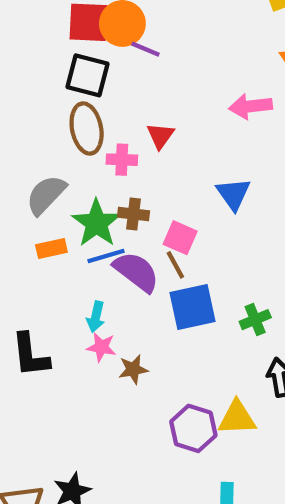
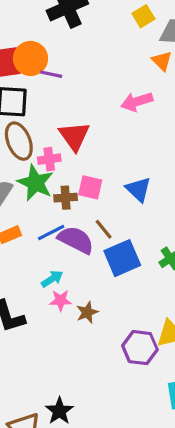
red triangle: (160, 136) -> (74, 136), size x1.5
blue triangle: (233, 194) -> (138, 189), moved
green star: (96, 223) -> (35, 183), moved
pink square: (180, 238) -> (90, 187), moved
cyan arrow: (96, 317) -> (52, 279), turned -125

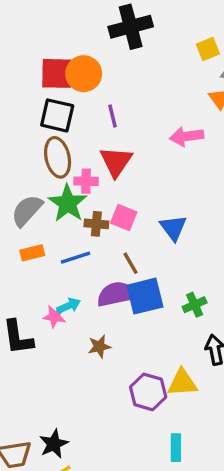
purple line: (51, 74) -> (113, 116), moved, turned 55
purple semicircle: (76, 240) -> (117, 294), moved, turned -48
pink star: (61, 300) -> (55, 316), moved

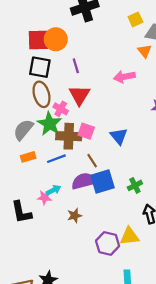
pink cross: (86, 181) -> (61, 109), turned 32
brown cross: (96, 224) -> (69, 136), size x1.6

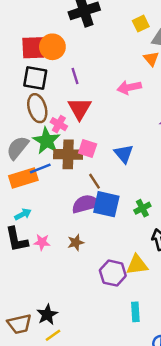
orange rectangle: (28, 157) -> (23, 178), size x1.6
blue line: (56, 159) -> (40, 169), moved
blue square: (102, 181) -> (106, 204), turned 30
cyan arrow: (53, 190) -> (23, 214), moved
pink star: (45, 198) -> (42, 242), moved

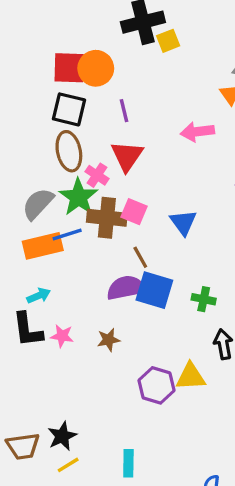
yellow square: (141, 24) -> (168, 41), moved
green cross: (142, 208) -> (204, 299), turned 35
cyan rectangle: (135, 312) -> (128, 463), moved

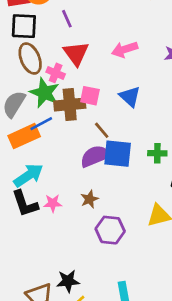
pink arrow: (197, 132) -> (125, 49), moved
cyan arrow: (39, 296) -> (28, 175), size x1.6
purple hexagon: (156, 385) -> (110, 230), moved
black star: (62, 436) -> (68, 281), turned 30

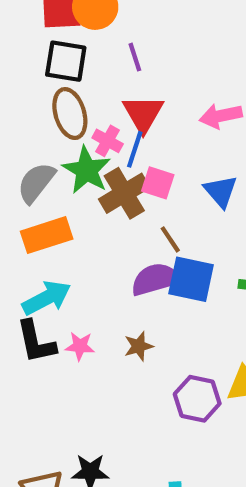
brown cross: (70, 105) -> (124, 193), turned -32
blue line: (41, 124) -> (135, 149), moved, turned -50
purple hexagon: (110, 230) -> (197, 399), moved

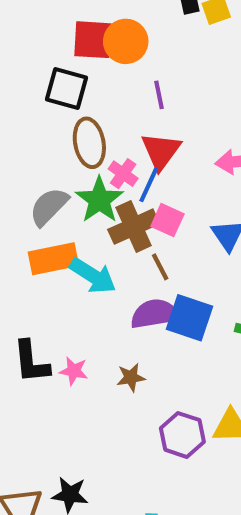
black square: (66, 61) -> (67, 88), moved
brown line: (170, 239) -> (160, 267), moved
cyan arrow: (46, 298) -> (93, 276), moved, turned 54

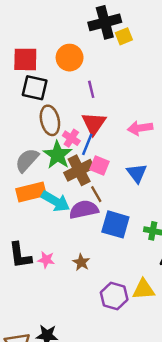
red square: (93, 40) -> (25, 59), moved
purple semicircle: (155, 314) -> (84, 210), moved
brown star: (131, 377) -> (81, 262), turned -30

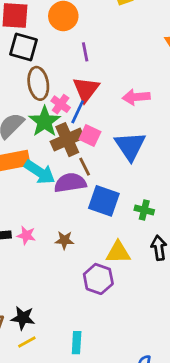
blue triangle: (137, 173) -> (130, 146), size x1.4
brown star: (81, 262) -> (64, 240), turned -30
yellow triangle: (144, 289) -> (118, 252), moved

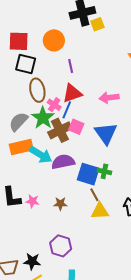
red triangle: (86, 89) -> (72, 93), turned 35
brown line: (85, 167) -> (94, 195), moved
green cross: (144, 210) -> (104, 171), moved
purple hexagon: (98, 279) -> (61, 246), moved

